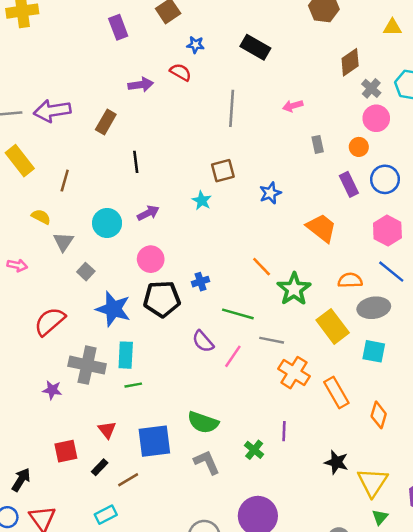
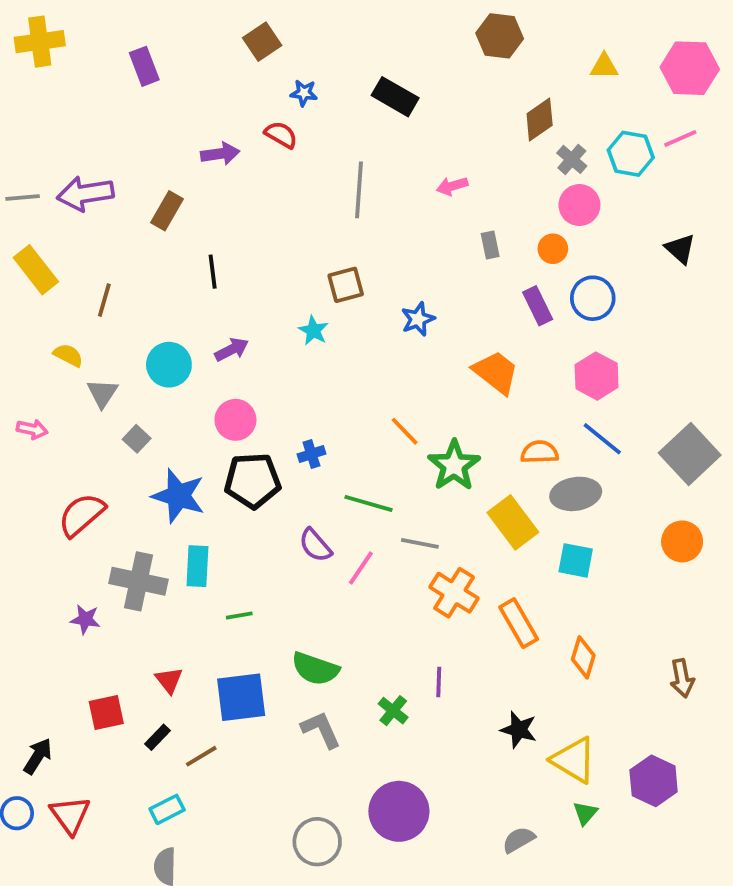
purple rectangle: (118, 27) -> (144, 66), moved
green line: (133, 385) -> (239, 616), moved
yellow triangle: (373, 482) -> (574, 760), turned -32

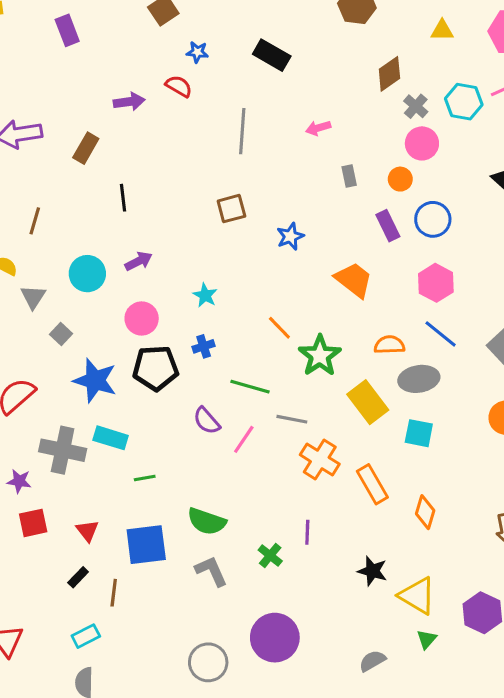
cyan star: (313, 330) -> (205, 295), moved
cyan rectangle: (197, 566) -> (111, 438), turned -76
red square: (106, 712) -> (33, 523), moved
brown line: (201, 756) -> (114, 593), turned -52

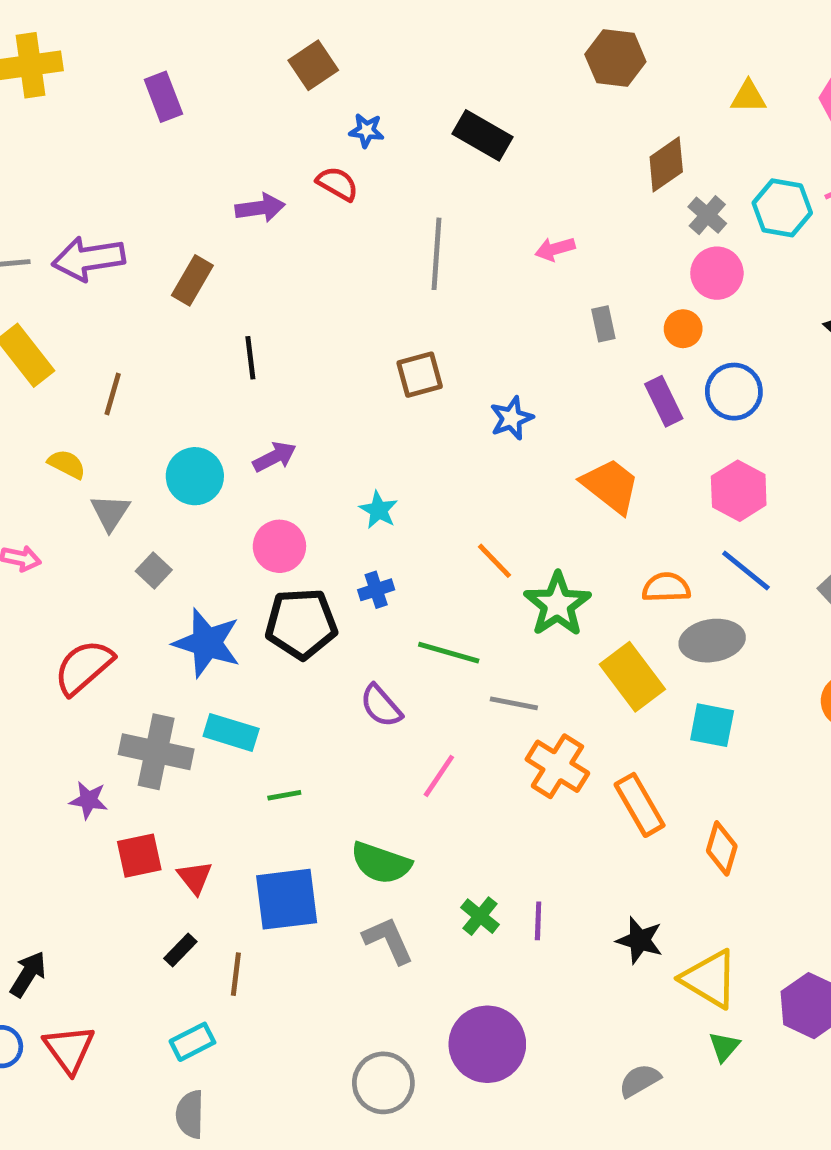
pink line: (244, 439) -> (439, 776), moved
red square: (33, 523) -> (139, 856), moved
purple line: (307, 532) -> (538, 921), moved

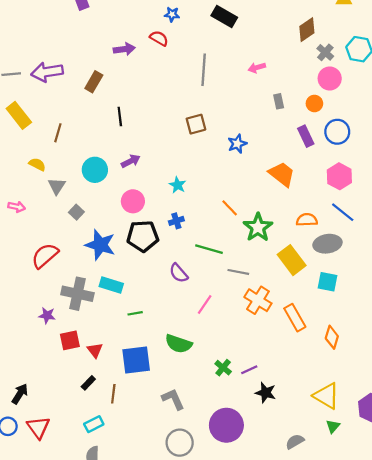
purple line: (538, 921) -> (249, 370), turned 63
gray L-shape: (388, 940) -> (173, 399), moved
black star: (640, 940) -> (266, 393), moved

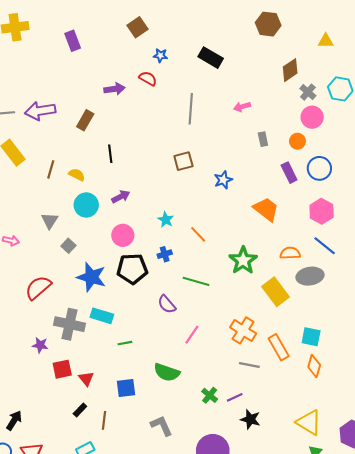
yellow semicircle: (37, 164) -> (77, 175), moved
orange line: (230, 208) -> (198, 234), moved
gray line: (238, 272) -> (249, 365), moved
cyan square: (327, 282) -> (311, 337), moved
blue square: (136, 360) -> (126, 388), size x0.7

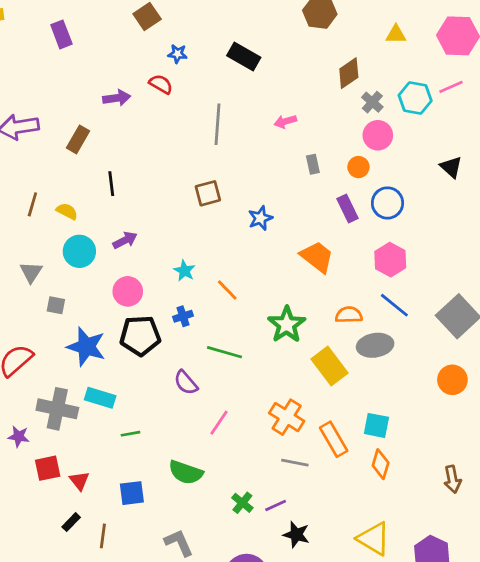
gray square: (68, 246) -> (56, 305), turned -32

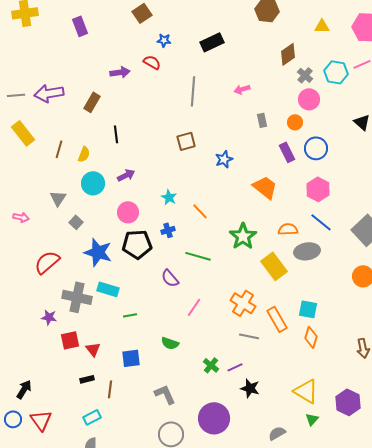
black rectangle: (244, 57) -> (212, 42), turned -55
yellow semicircle: (67, 211) -> (84, 154), turned 84
gray square: (56, 305) -> (76, 222), turned 32
green semicircle: (186, 472) -> (170, 343), size x0.7
black rectangle: (71, 522) -> (87, 379), turned 32

